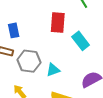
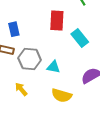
cyan triangle: (53, 70) -> (53, 67), turned 32

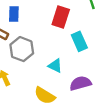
cyan triangle: (53, 67) -> (55, 66), moved

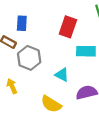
cyan rectangle: (79, 41) -> (86, 51), turned -66

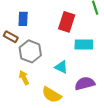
yellow arrow: (12, 86) -> (24, 78), moved

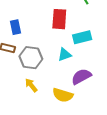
cyan triangle: (61, 67) -> (65, 55), moved, turned -32
purple semicircle: (85, 83) -> (81, 77), moved

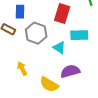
cyan triangle: (65, 55) -> (59, 47), turned 40
gray hexagon: (31, 58) -> (36, 33), moved

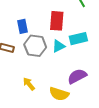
blue rectangle: (20, 12) -> (23, 26), moved
cyan triangle: (59, 47) -> (59, 46), moved, turned -48

